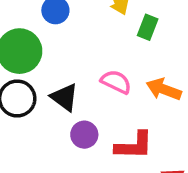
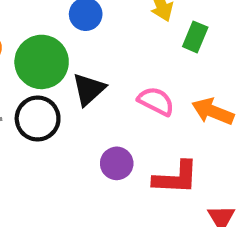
black triangle: (64, 97) -> (89, 89), moved, turned 40

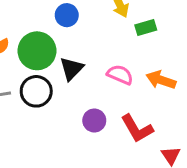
green rectangle: (195, 37) -> (146, 27), turned 54
red L-shape: (176, 178) -> (137, 129), turned 60

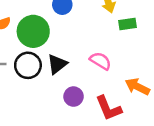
black triangle: (72, 69) -> (57, 64), moved
orange arrow: (161, 80) -> (137, 87), moved

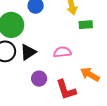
pink semicircle: (100, 61) -> (62, 52), turned -42

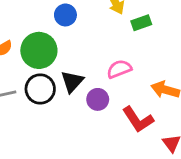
purple circle: (39, 79) -> (98, 99), moved

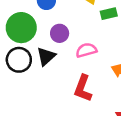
purple circle: (98, 99) -> (60, 33), moved
red L-shape: (138, 119) -> (83, 88), moved, turned 48

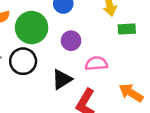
black triangle: (46, 56) -> (62, 79), moved

